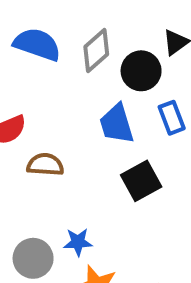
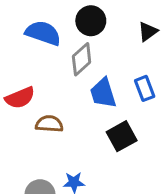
gray diamond: (96, 50) -> (82, 59), moved
black circle: (141, 71) -> (91, 21), moved

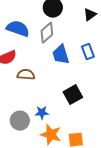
blue semicircle: (43, 33) -> (18, 29), moved
black square: (122, 136) -> (73, 95), moved

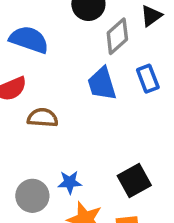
gray diamond: (47, 33) -> (117, 36), moved
black square: (73, 95) -> (134, 181), moved

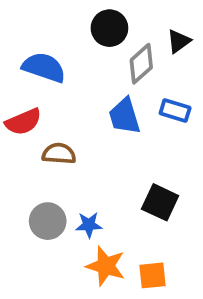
blue rectangle: (148, 79) -> (175, 111), turned -52
black square: (134, 181) -> (160, 202), moved, turned -36
gray circle: (32, 196) -> (48, 221), moved

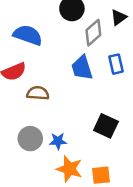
blue rectangle: (175, 111) -> (116, 64), turned 60

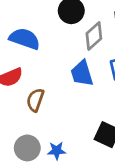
brown semicircle: (38, 93) -> (35, 100), turned -75

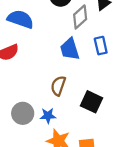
brown semicircle: (35, 100) -> (58, 86), moved

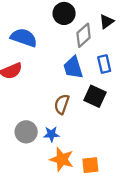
black square: (92, 102) -> (95, 96), moved

